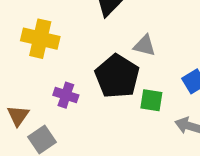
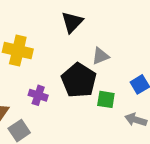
gray triangle: (145, 46) -> (101, 56), turned -36

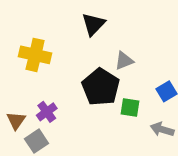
purple cross: (38, 95) -> (47, 112), moved, turned 36

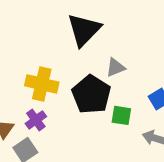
black triangle: (93, 24) -> (84, 30), size x1.4
yellow cross: (35, 55) -> (42, 84), moved

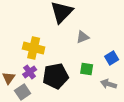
black pentagon: (91, 94) -> (56, 76), moved, turned 30

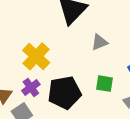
yellow cross: (34, 48) -> (36, 56), turned 30

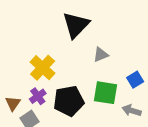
green square: (105, 84) -> (106, 93), size x1.5

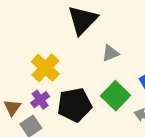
green square: (106, 93) -> (116, 96), turned 35

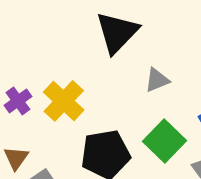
purple cross: (40, 100) -> (18, 101), moved

